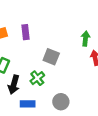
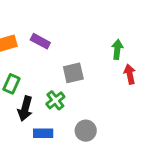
purple rectangle: (26, 32) -> (40, 41), turned -56
gray square: (51, 57) -> (73, 73), turned -35

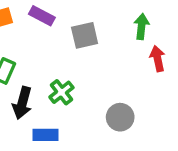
gray square: (73, 73) -> (85, 35), moved
gray circle: (86, 131) -> (120, 117), moved

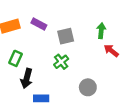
red arrow: (158, 58) -> (111, 51), turned -40
green cross: (61, 92) -> (61, 62), moved

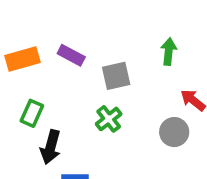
green arrow: (101, 31) -> (169, 51), moved
gray circle: (88, 87) -> (174, 132), moved

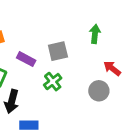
purple rectangle: (71, 55) -> (26, 59), moved

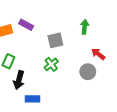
purple rectangle: (26, 59) -> (26, 25), moved

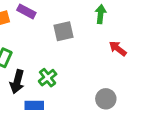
green cross: (51, 64) -> (48, 78), moved
gray circle: (88, 72) -> (106, 99), moved

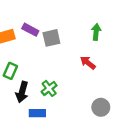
gray square: (63, 31) -> (51, 38), moved
red arrow: (118, 49) -> (88, 63), moved

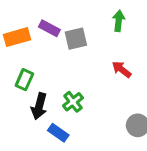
green arrow: (96, 32) -> (119, 21), moved
blue rectangle: (37, 113) -> (58, 133), turned 35

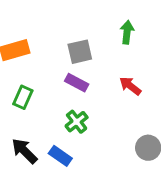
purple rectangle: (49, 28) -> (77, 83), moved
black arrow: (39, 106) -> (24, 151), moved, turned 120

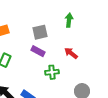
green cross: (77, 122) -> (52, 72), moved, turned 32

